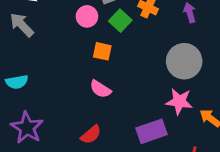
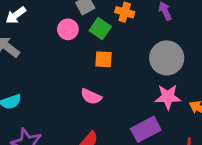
orange square: (102, 51) -> (104, 59), moved

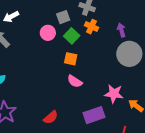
gray circle: (167, 58) -> (129, 54), moved
pink semicircle: (91, 97) -> (75, 81), moved

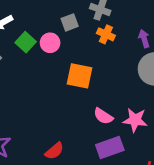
green square: (72, 36) -> (26, 42), moved
orange square: (71, 59) -> (80, 76), size x1.5
pink semicircle: (75, 81) -> (103, 116), moved

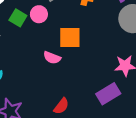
pink semicircle: (103, 116) -> (52, 58), moved

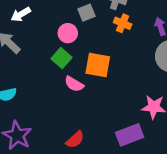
green square: (18, 18) -> (61, 58), moved

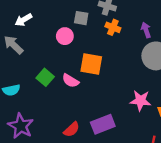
gray square: (86, 13) -> (81, 18), turned 32
green square: (61, 58) -> (45, 77), moved
purple rectangle: (130, 135) -> (103, 124), moved

